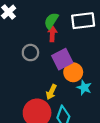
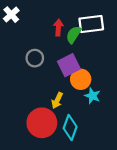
green semicircle: (51, 21) -> (74, 35), moved
red arrow: (52, 34) -> (58, 28), moved

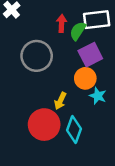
gray circle: (35, 58) -> (37, 56), size x1.6
purple square: (69, 65) -> (90, 55), moved

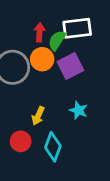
orange circle: (85, 78) -> (42, 59), moved
red circle: (44, 125) -> (21, 141), size x0.6

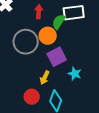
red arrow: (39, 32) -> (39, 12), moved
purple square: (70, 66) -> (57, 57), moved

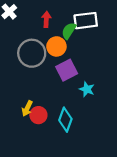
yellow arrow: (45, 78) -> (27, 108), moved

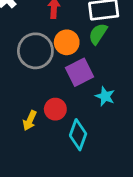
green semicircle: (69, 31) -> (98, 34), moved
red circle: (38, 115) -> (55, 109), moved

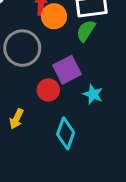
orange circle: (67, 42) -> (54, 16), moved
red circle: (55, 109) -> (48, 90), moved

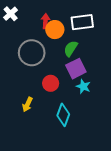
green semicircle: (86, 31) -> (71, 49), moved
purple square: (67, 70) -> (76, 69), moved

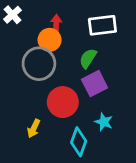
orange circle: (55, 30) -> (50, 40), moved
red circle: (51, 83) -> (63, 102), size x1.5
cyan star: (83, 86) -> (104, 122), moved

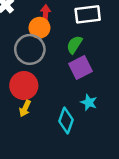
red circle: (63, 102) -> (24, 86), moved

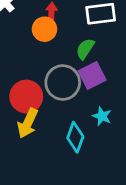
gray circle: (30, 49) -> (63, 83), moved
yellow arrow: (25, 108) -> (28, 123), size x1.5

